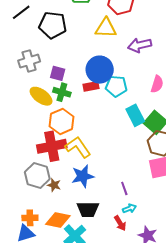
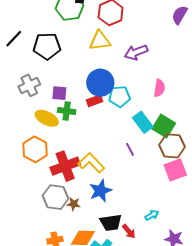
orange hexagon: (62, 121) -> (35, 149), moved
purple line: (124, 188) -> (130, 149), moved
red arrow: (120, 223) -> (129, 231), moved

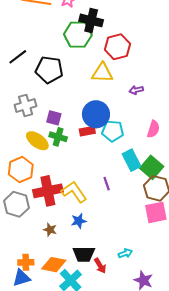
purple arrow: (136, 52) -> (136, 90), size x0.6
purple line: (130, 149) -> (107, 184), moved
blue star: (100, 191) -> (79, 221), size x0.7
gray hexagon: (56, 197) -> (16, 204), moved

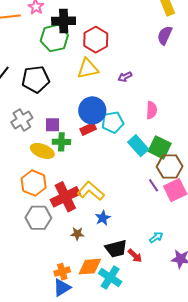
purple line: (107, 184) -> (154, 185), moved

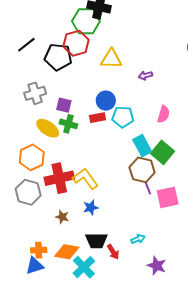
red hexagon: (96, 40) -> (76, 43), moved
blue circle: (92, 110) -> (106, 101), size x0.7
brown hexagon: (170, 167) -> (142, 170), moved

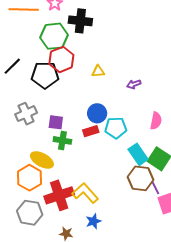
green hexagon: (86, 21) -> (54, 36), moved
yellow triangle: (111, 59) -> (98, 71), size x0.6
yellow ellipse: (48, 128) -> (42, 160), moved
purple line: (148, 188) -> (155, 188), moved

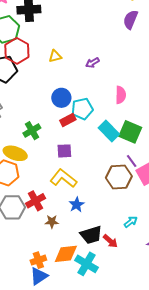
purple square: (56, 122) -> (64, 151), moved
red rectangle: (91, 131) -> (68, 120), moved
green cross: (62, 140) -> (32, 131), turned -30
brown hexagon: (141, 178) -> (119, 177), moved
red cross: (59, 195) -> (35, 201), moved, size x0.7

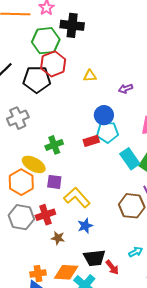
blue circle: (61, 98) -> (104, 115), moved
purple square: (64, 151) -> (54, 182), moved

